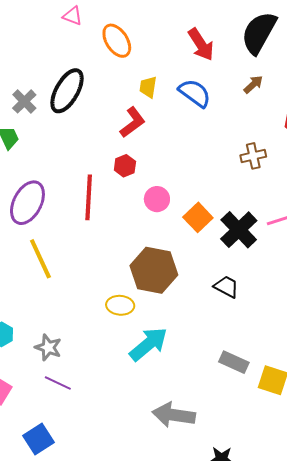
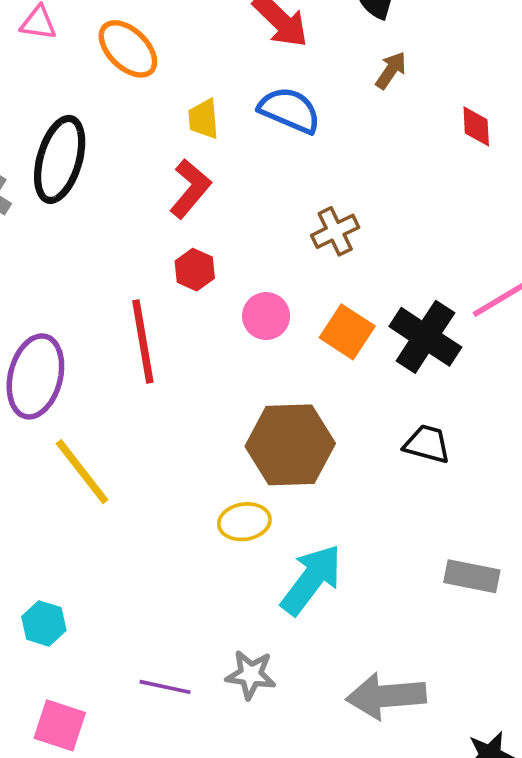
brown cross: (253, 156) -> (335, 231), moved
gray star: (48, 347) -> (251, 675), moved

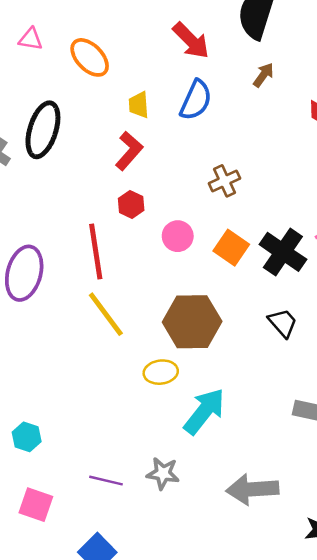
blue semicircle: (290, 110) -> (196, 100), turned 90
black trapezoid: (427, 444) -> (283, 323), turned 32
yellow line: (82, 472) -> (106, 314), moved

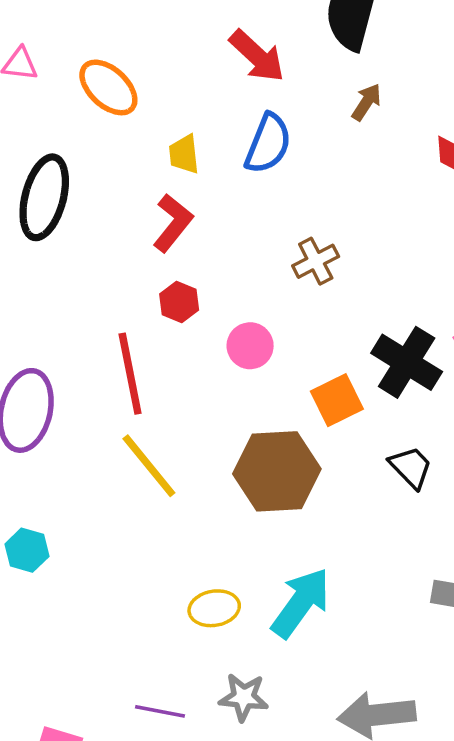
orange square: (231, 248) -> (337, 400), moved, turned 32
yellow ellipse: (161, 372) -> (214, 608), moved
cyan hexagon: (27, 437) -> (27, 550), moved

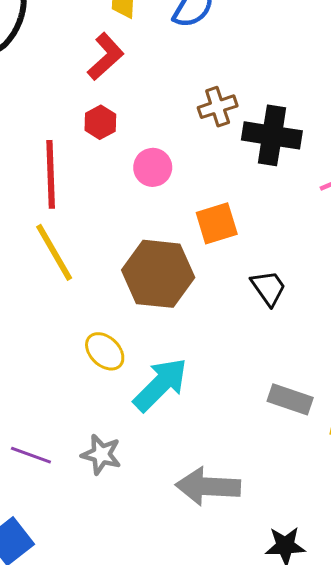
black cross: (407, 362) -> (272, 135), moved, turned -32
yellow ellipse: (214, 608) -> (105, 351), moved, turned 45

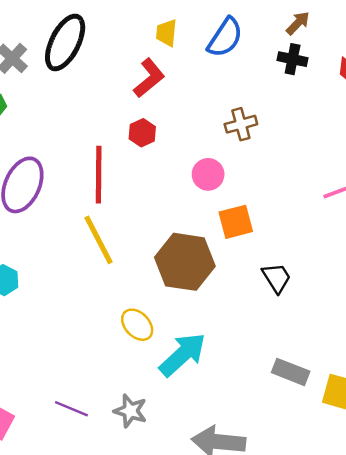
black cross: (272, 135) -> (293, 59), moved, size x0.6
pink circle: (153, 167) -> (208, 174), moved

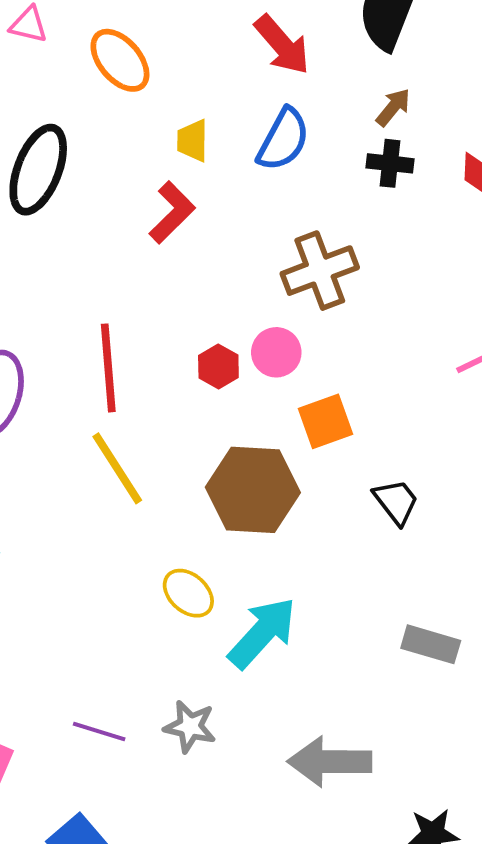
brown cross: (241, 124) -> (320, 271), size x1.5
red hexagon: (142, 133) -> (218, 367), moved

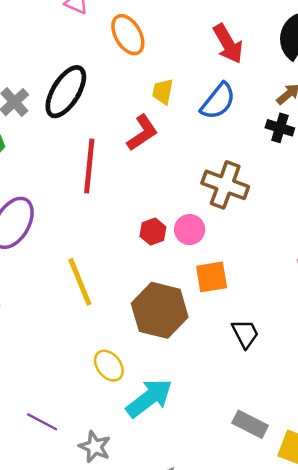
brown cross: (320, 271) -> (225, 185), turned 30
red line: (108, 368) -> (89, 166), moved
purple line: (99, 732) -> (42, 422), moved

